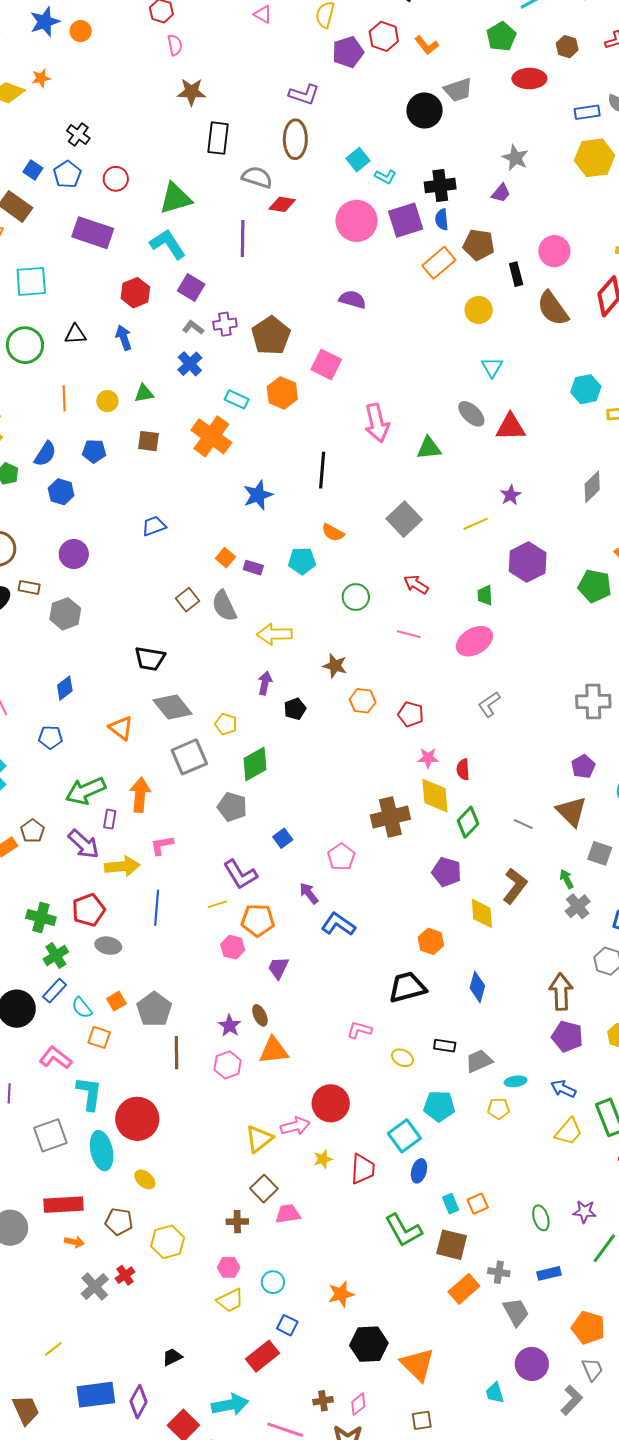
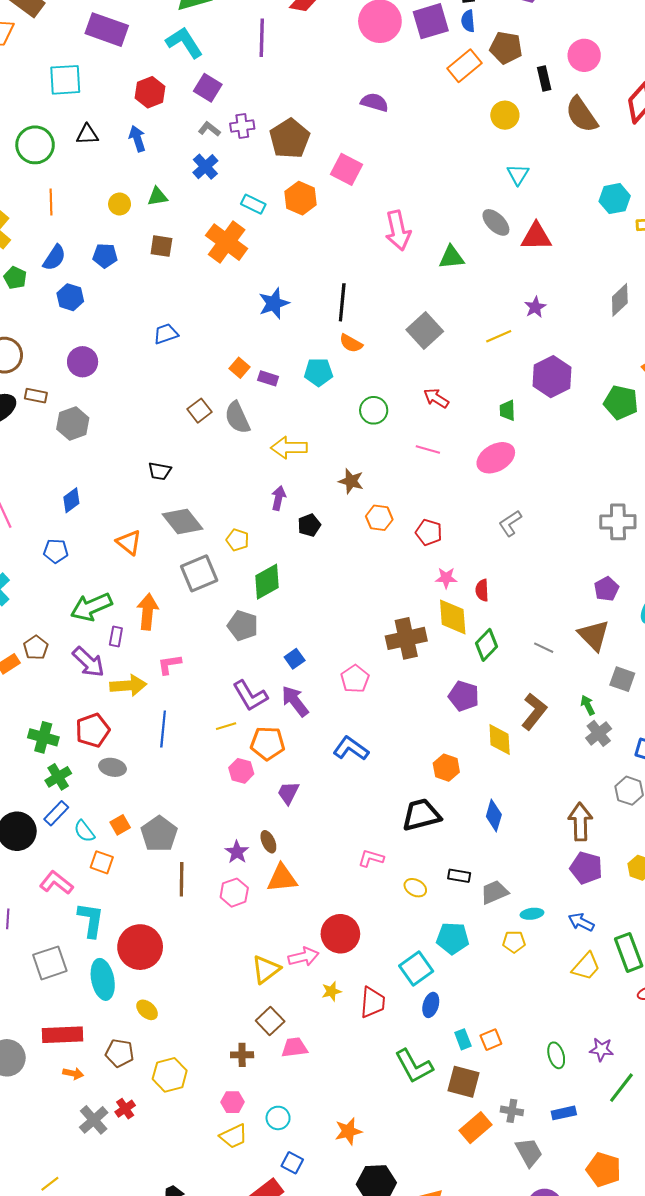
cyan square: (31, 281) -> (65, 80), moved
orange line: (64, 398) -> (51, 202), moved
black line: (322, 470) -> (342, 302), moved
black trapezoid: (150, 659) -> (160, 471), size x0.7
purple arrow: (309, 893) -> (295, 701), moved, size x1.4

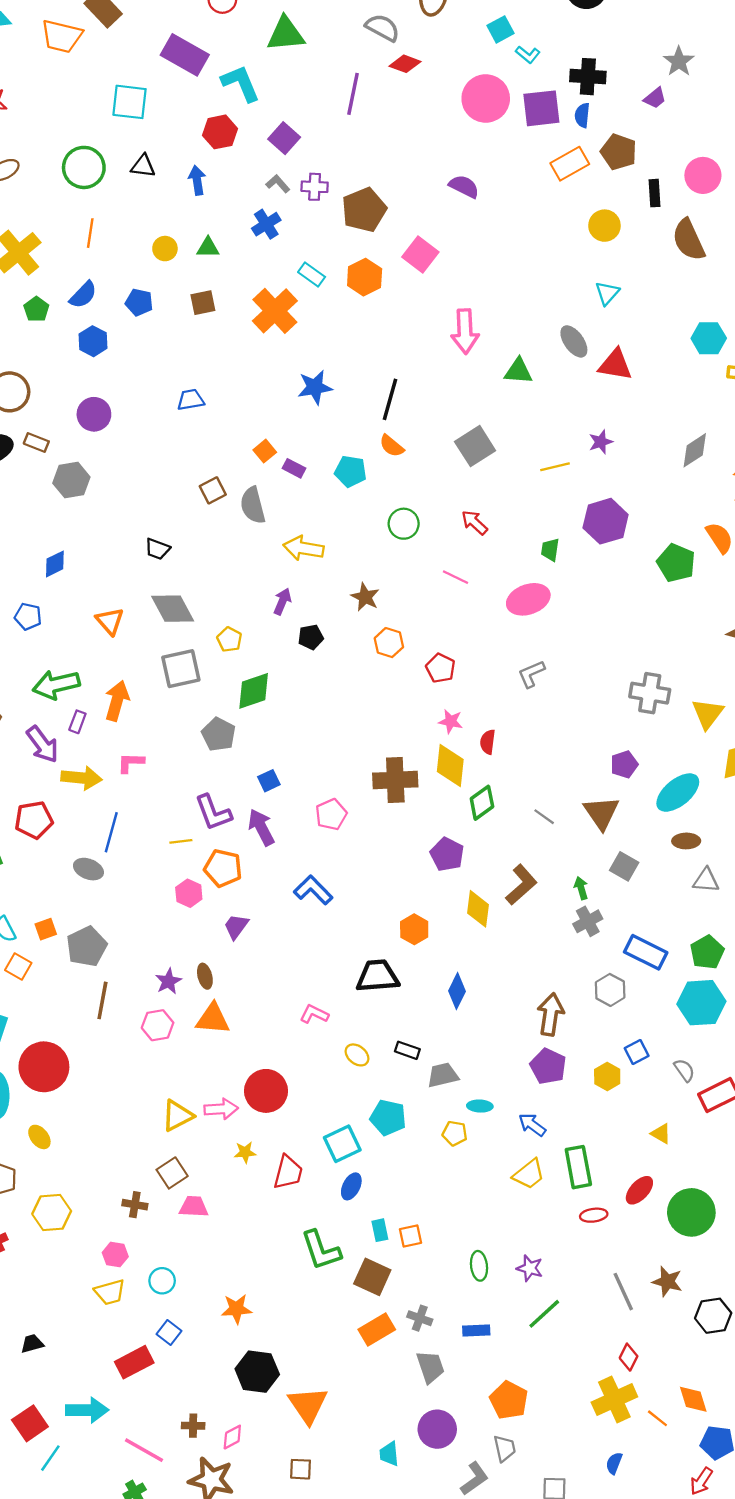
cyan L-shape: (184, 42) -> (241, 83), moved
brown square: (161, 246) -> (203, 303), turned -30
gray ellipse: (113, 767) -> (88, 869), moved

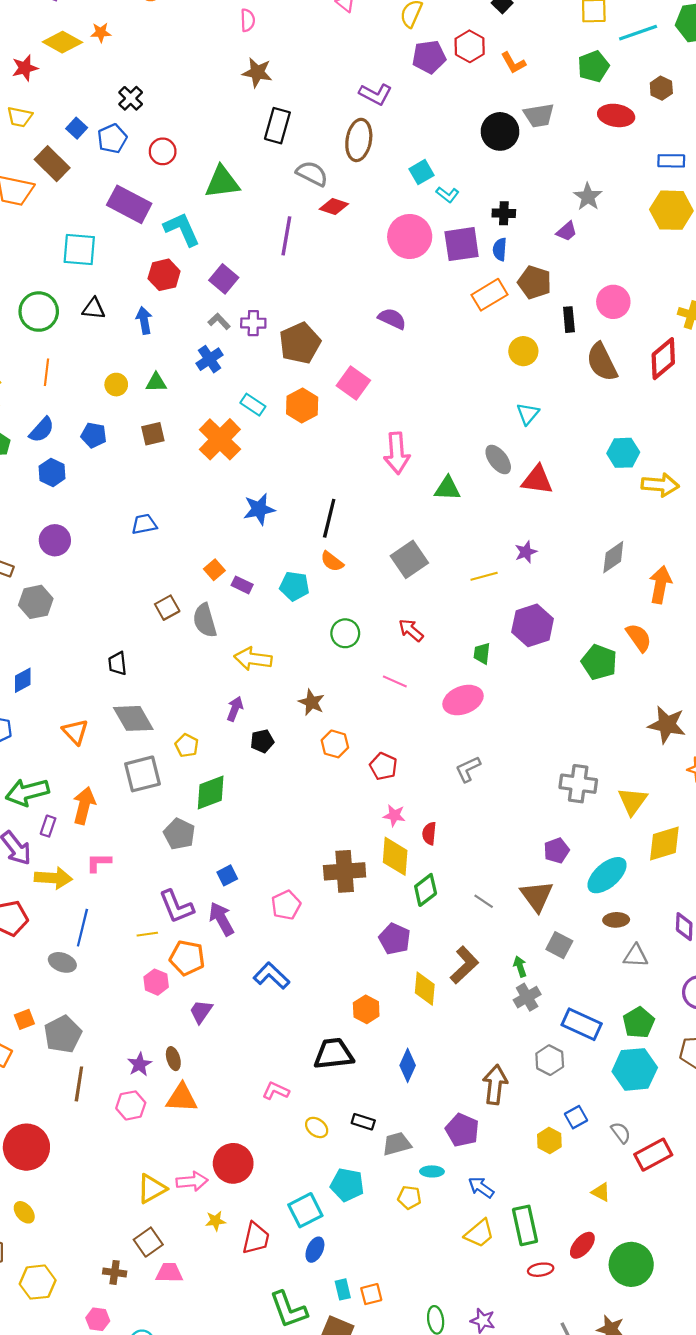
black cross: (588, 77) -> (504, 213), size x0.7
black trapezoid: (157, 549) -> (117, 664), turned 65
purple pentagon: (548, 1066) -> (462, 1130), moved

